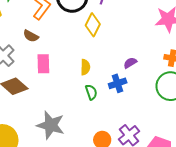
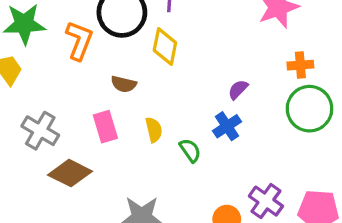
brown semicircle: (31, 36) -> (124, 84), moved
yellow semicircle: (85, 67) -> (154, 130), moved

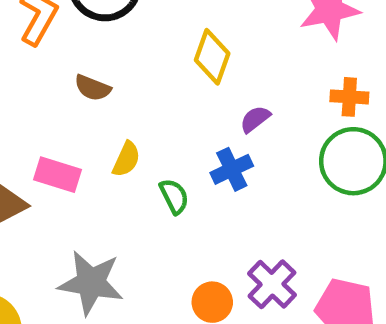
yellow diamond: (165, 47) -> (212, 57), moved
pink rectangle: (105, 127) -> (57, 175), moved, turned -64
yellow semicircle: (154, 130) -> (126, 159), turned 30

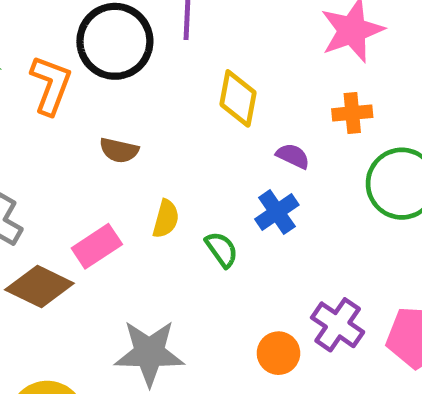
orange cross: (349, 97) -> (352, 113), moved
purple semicircle: (255, 119) -> (293, 156), turned 72
pink rectangle: (57, 175) -> (97, 246), turned -42

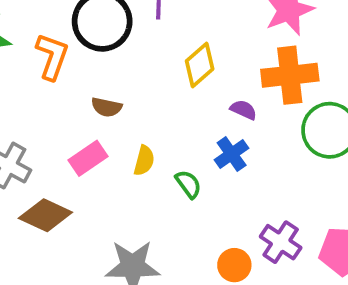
yellow diamond: (238, 98) -> (200, 65), turned 39
orange cross: (352, 113) -> (290, 75), size x1.8
pink rectangle: (97, 246) -> (88, 158), moved

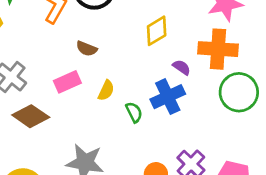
blue cross: (232, 154) -> (168, 97), size x1.4

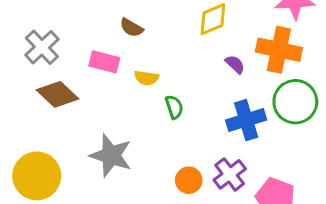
pink rectangle: (67, 82) -> (104, 62), turned 30
yellow semicircle: (106, 90) -> (146, 78), turned 65
blue cross: (168, 97) -> (246, 120), moved

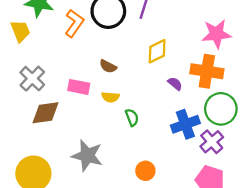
brown semicircle: (131, 28) -> (108, 66), moved
brown diamond: (58, 94) -> (46, 113), turned -48
purple cross: (230, 174) -> (212, 142), moved

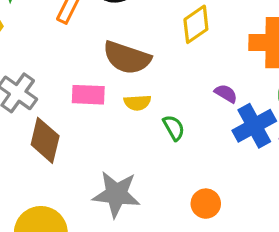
brown semicircle: (108, 66) -> (127, 58), size x1.8
purple semicircle: (175, 84) -> (226, 93), moved
brown diamond: (46, 113) -> (45, 140), turned -60

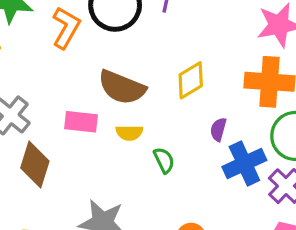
yellow diamond: (196, 24) -> (191, 80), moved
purple semicircle: (226, 93) -> (218, 129), turned -110

